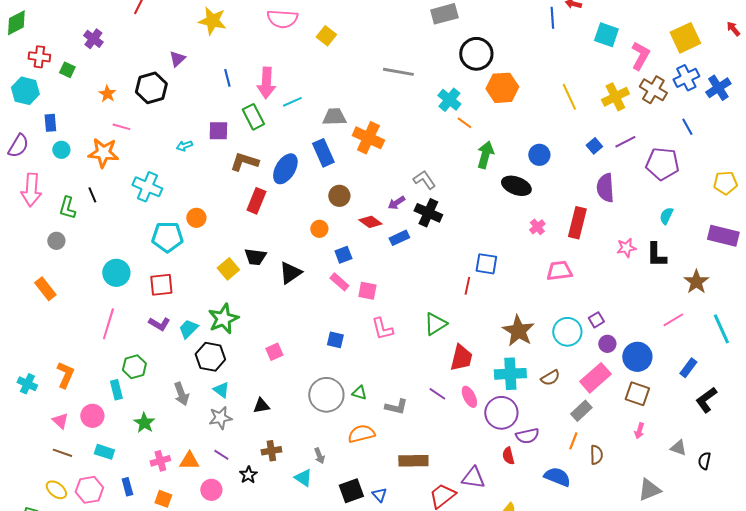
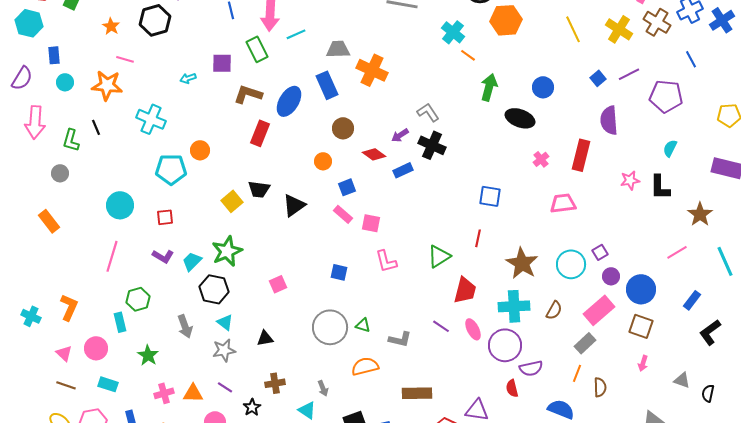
yellow cross: (615, 97) -> (619, 29), turned -32
red square: (161, 285) -> (165, 217), size x0.7
red line: (467, 286) -> (478, 238), moved
brown semicircle: (550, 378) -> (554, 310), turned -30

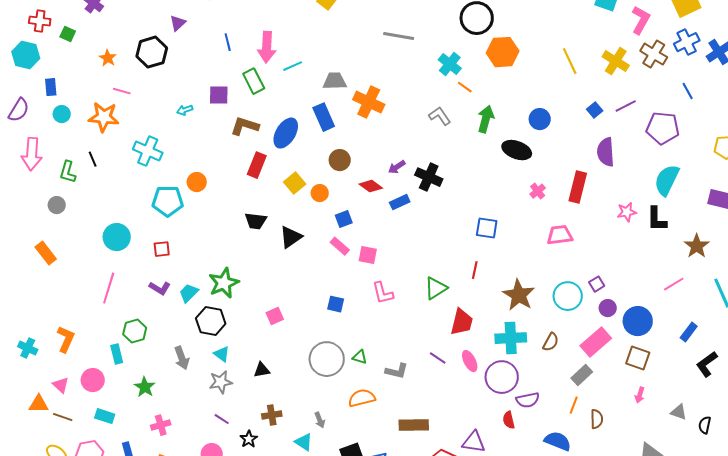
gray L-shape: (428, 112) -> (440, 116), moved
cyan semicircle: (670, 148) -> (667, 180), size x1.8
yellow square: (232, 201) -> (295, 183), moved
orange triangle: (193, 393) -> (39, 404), moved

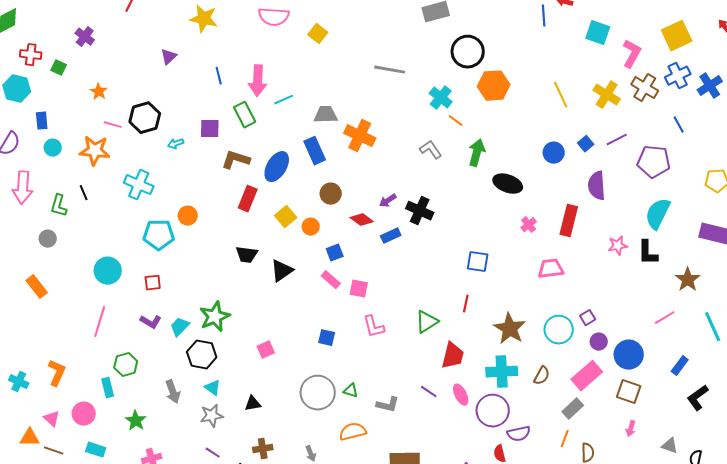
black hexagon: (152, 52) -> (145, 118), moved
blue circle: (540, 119) -> (554, 153), moved

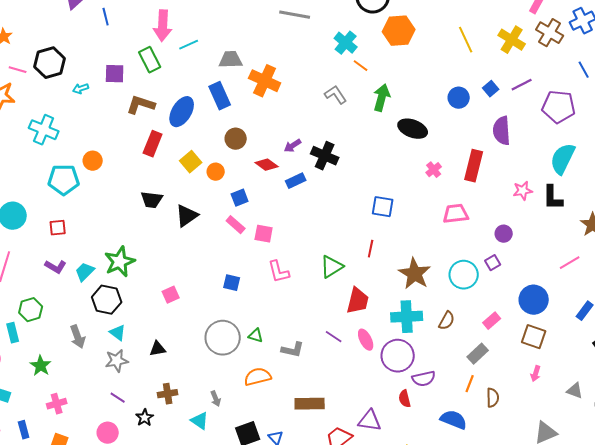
blue line: (219, 76) -> (106, 17), moved
purple circle: (599, 342) -> (504, 234), moved
pink rectangle: (587, 376) -> (492, 321), size x0.6

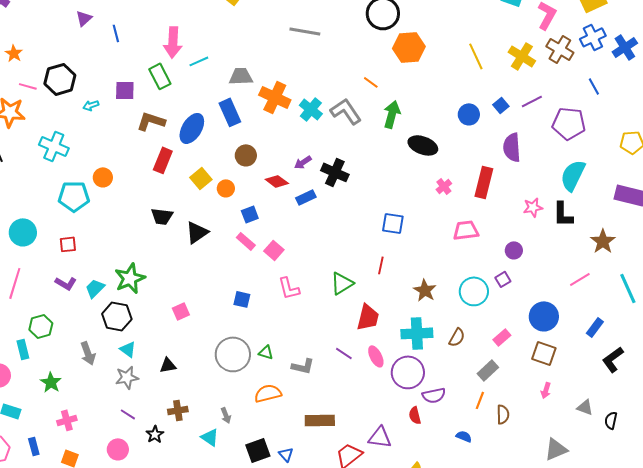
cyan cross: (346, 43) -> (311, 109), moved
gray L-shape: (336, 95) -> (346, 111), size x1.4
pink square: (264, 234) -> (274, 250), turned 30
brown star: (415, 274) -> (425, 290), size x0.7
blue semicircle: (454, 420) -> (464, 436), size x0.6

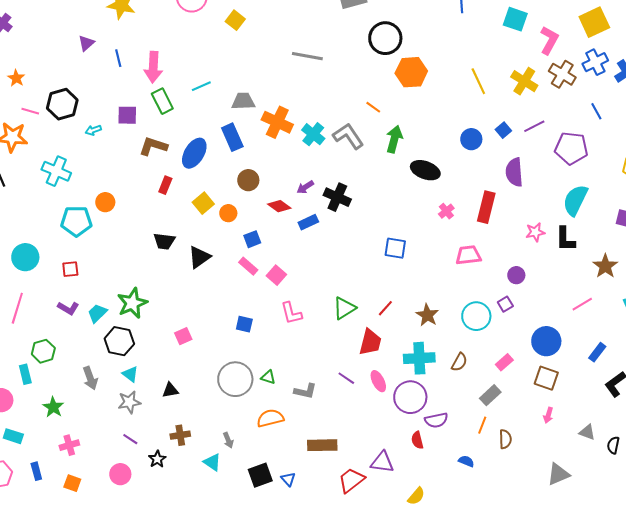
pink arrow: (173, 42) -> (153, 67), moved
red rectangle: (163, 160) -> (165, 185), size x0.7
red line: (381, 265) -> (385, 308), moved, turned 30

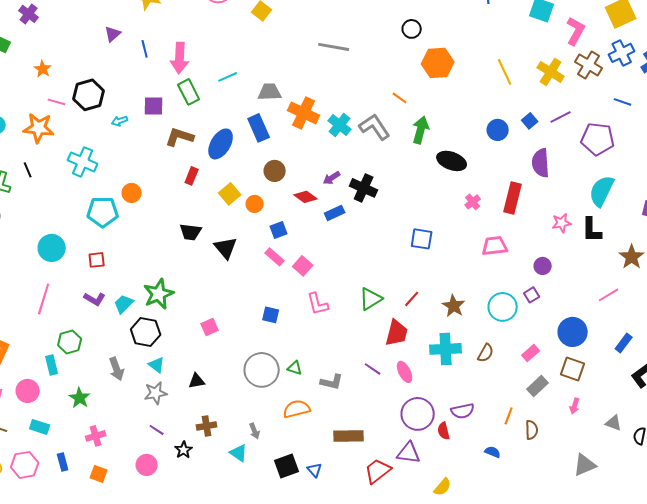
black circle: (385, 38) -> (412, 29), size x0.6
blue line: (596, 111) -> (623, 102), turned -42
black triangle: (199, 257) -> (226, 248), turned -35
gray rectangle: (490, 395) -> (538, 386), moved
purple circle: (410, 397) -> (418, 414), moved

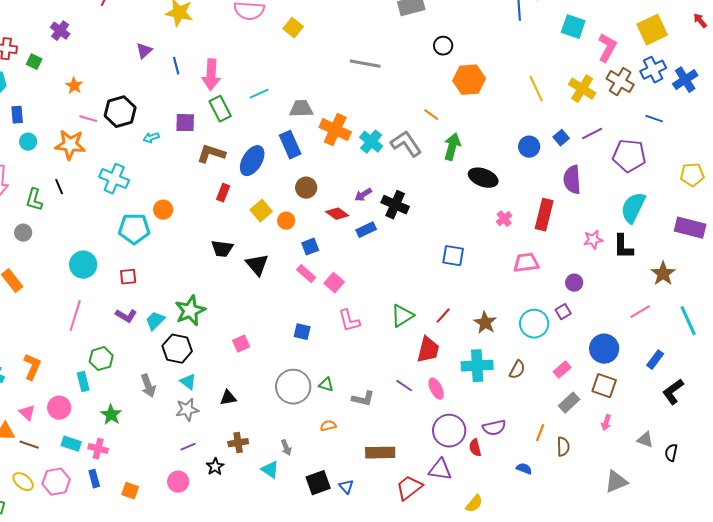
orange semicircle: (297, 409) -> (328, 426), size x0.6
purple line: (157, 430) -> (188, 447), turned -56
pink cross: (96, 436) -> (98, 449), moved, turned 30

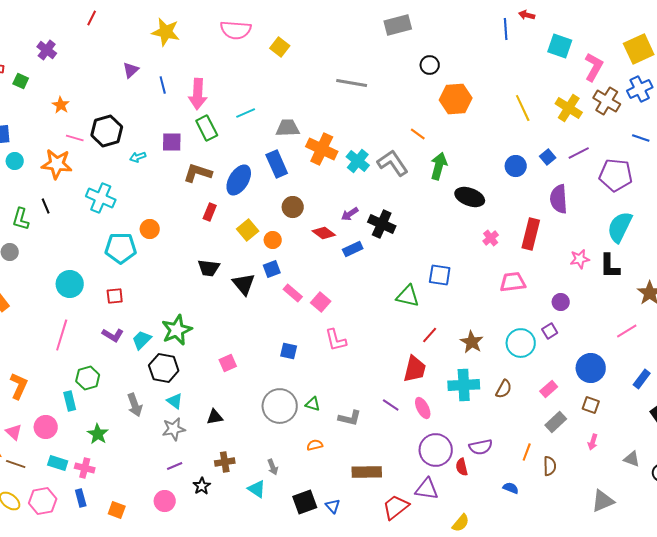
blue square: (310, 247) -> (272, 269), moved
green triangle: (402, 316) -> (408, 296), moved, turned 45
brown square: (604, 386) -> (591, 405), size x0.7

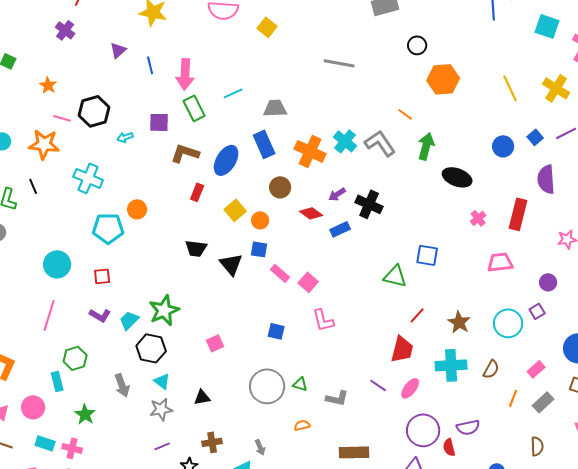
purple cross: (47, 50) -> (65, 30), moved
orange cross: (322, 149) -> (310, 151), moved
blue square: (272, 269) -> (259, 249), turned 30
pink ellipse: (423, 408) -> (410, 388), turned 65
orange line: (527, 452) -> (513, 398), moved

